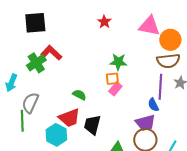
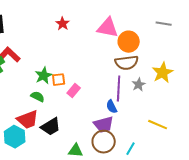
green star: (118, 62) -> (44, 76), moved, turned -30
orange square: (112, 79) -> (59, 80), moved
black trapezoid: (92, 125) -> (51, 127), turned -135

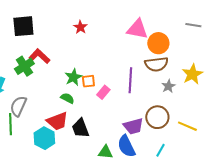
red star: (63, 24) -> (80, 27), moved
purple line: (119, 89) -> (130, 80), moved
blue semicircle: (112, 107) -> (126, 146), moved, size x1.6
black trapezoid: (51, 127) -> (80, 128), turned 100
brown circle: (104, 142) -> (157, 117), moved

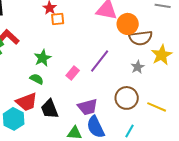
brown semicircle: (156, 64) -> (141, 38), moved
purple line: (130, 80) -> (100, 61), turned 35
orange square: (88, 81) -> (58, 19), moved
purple trapezoid: (133, 126) -> (88, 107), moved

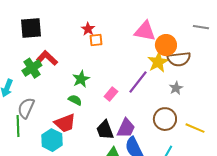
yellow star: (162, 55) -> (158, 62), moved
purple trapezoid: (88, 107) -> (126, 128), turned -50
black trapezoid: (50, 109) -> (105, 130), moved

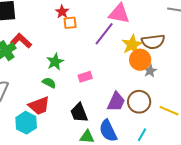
orange circle: (166, 45) -> (140, 60), moved
purple line: (138, 82) -> (104, 34), moved
pink rectangle: (111, 94) -> (85, 77), turned 32
purple trapezoid: (126, 128) -> (116, 102), moved

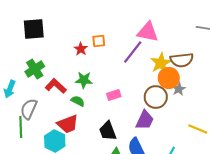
red star: (62, 12) -> (81, 49), moved
red L-shape: (21, 41) -> (56, 86), moved
green star: (55, 62) -> (84, 80), turned 30
brown circle: (139, 102) -> (156, 97), moved

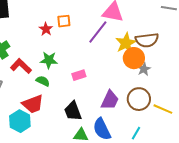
brown circle: (156, 97) -> (139, 99), moved

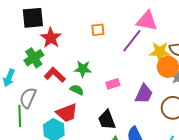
red star: (46, 29) -> (51, 38), moved, size x1.5
yellow star: (126, 43) -> (160, 52), turned 30
purple trapezoid: (110, 100) -> (144, 94), moved

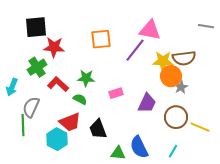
orange square: (98, 30) -> (101, 39), size x1.5
red star: (51, 38) -> (54, 47), turned -30
black trapezoid: (107, 120) -> (98, 129), moved

